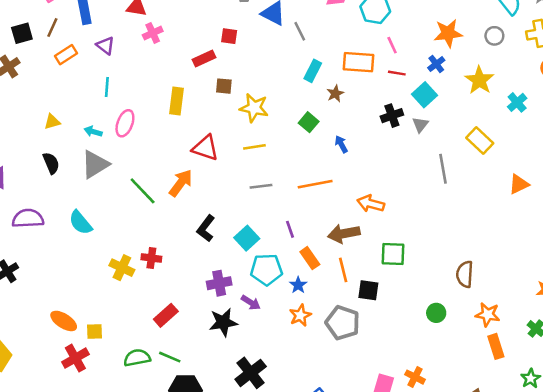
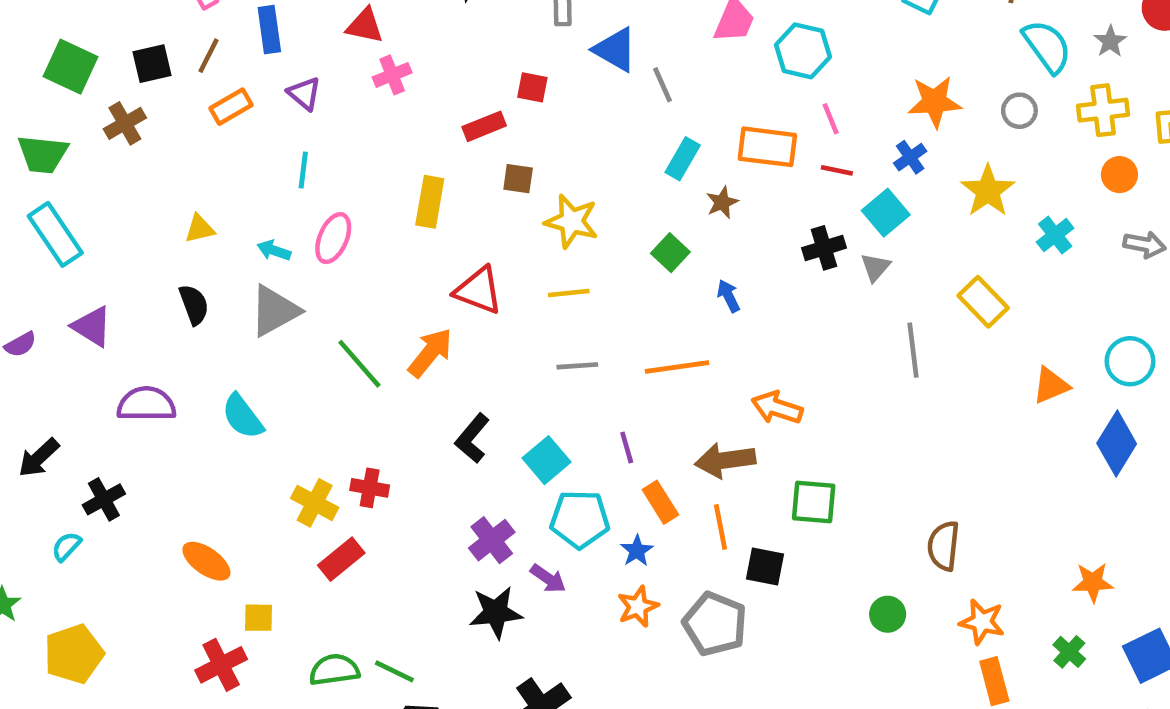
purple cross: (219, 283) -> (492, 540), turned -30
red rectangle: (166, 315) -> (341, 559), moved
orange ellipse: (64, 321) -> (206, 561), moved

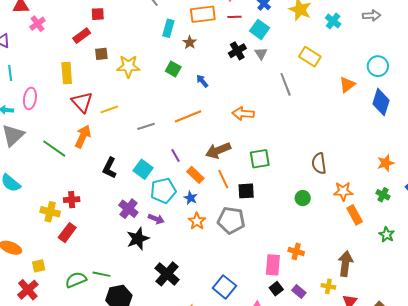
red triangle: (479, 290) -> (82, 102), moved, turned 40
yellow line: (569, 293) -> (109, 109), moved
orange arrow: (777, 408) -> (243, 114), moved

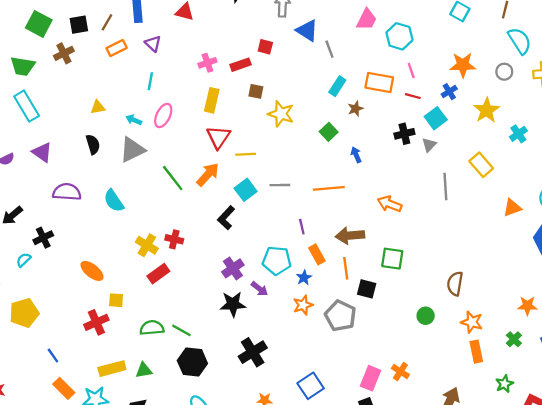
pink cross: (37, 24) -> (207, 63), moved
cyan square: (143, 169) -> (246, 190), moved

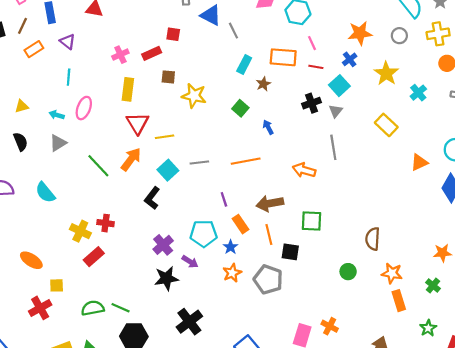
gray triangle: (132, 150) -> (58, 143), size x0.7
gray line: (445, 187) -> (333, 147), moved

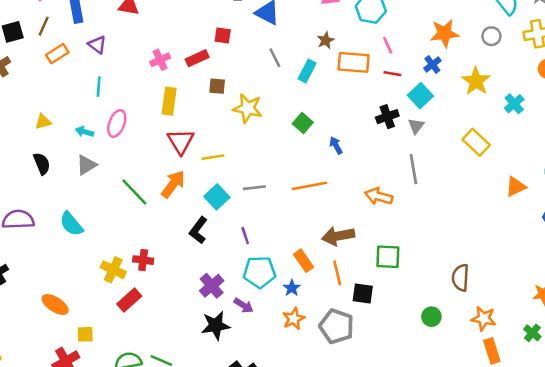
gray line: (233, 31) -> (275, 58), moved
brown star: (263, 84) -> (326, 40), moved
purple line: (224, 199) -> (245, 236), moved

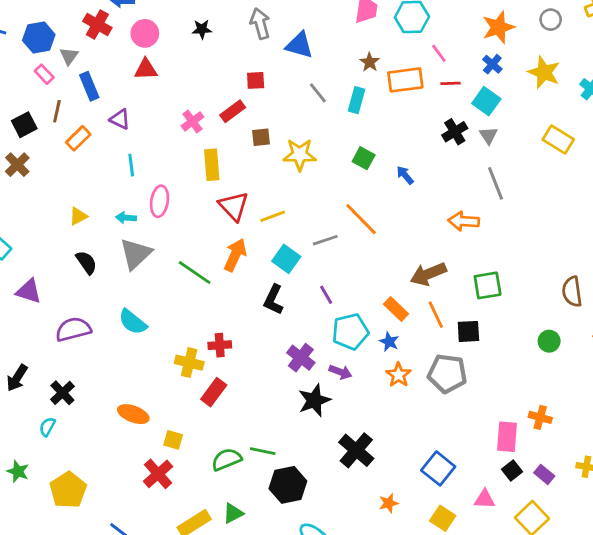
gray triangle: (86, 165) -> (136, 254), size x1.4
orange line: (309, 186) -> (361, 219), moved, turned 68
yellow square: (85, 334) -> (173, 440), turned 30

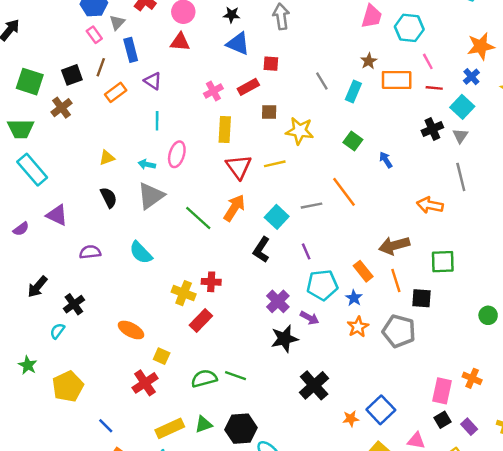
blue triangle: (299, 45) -> (238, 44), moved
yellow line: (273, 216) -> (275, 164), moved
purple semicircle: (73, 329) -> (90, 252), size x0.7
black hexagon: (288, 485) -> (241, 429), moved
orange star: (389, 503) -> (351, 419), moved

